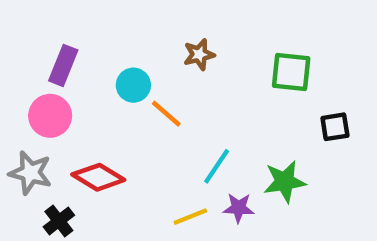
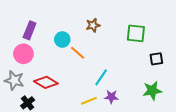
green star: (285, 182) -> (152, 91), moved

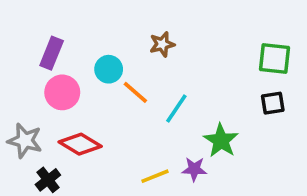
green square: (136, 33) -> (274, 59), moved
pink circle: (23, 54) -> (62, 92), moved
cyan line: (101, 77) -> (176, 108), moved
green star: (152, 91) -> (221, 141), moved, turned -30

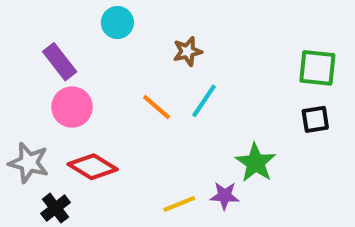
purple rectangle: (52, 53) -> (60, 62), turned -60
cyan circle: (109, 69) -> (117, 22), moved
cyan line: (176, 108) -> (204, 101), moved

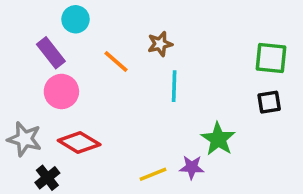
cyan circle: (117, 22) -> (75, 19), moved
cyan line: (204, 101) -> (174, 86), turned -32
orange line: (157, 107) -> (116, 62), moved

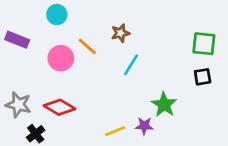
purple rectangle: (51, 53) -> (17, 40), moved, turned -30
cyan line: (174, 86) -> (131, 65), turned 30
pink circle: (61, 91) -> (61, 58), moved

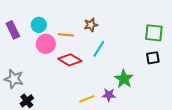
cyan circle: (57, 15) -> (39, 25), moved
purple rectangle: (17, 40) -> (13, 30), turned 42
orange line: (87, 46) -> (66, 35), turned -35
red diamond: (59, 107) -> (70, 60), moved

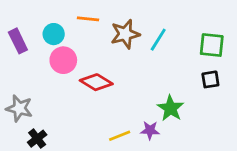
brown star: (91, 25) -> (125, 34), size x1.5
orange line: (66, 35) -> (88, 19), moved
cyan line: (99, 49) -> (158, 40), moved

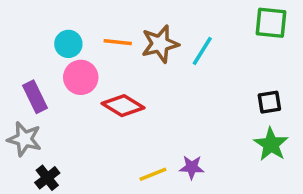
orange line: (88, 19) -> (118, 42), moved
purple rectangle: (18, 41) -> (35, 97), moved
green square: (212, 45) -> (271, 23), moved
green star: (171, 108) -> (271, 144), moved

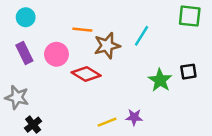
cyan circle: (68, 44) -> (26, 17), moved
brown star: (160, 44) -> (107, 46), moved
purple rectangle: (35, 97) -> (24, 53), moved
green star: (271, 144) -> (160, 80), moved

